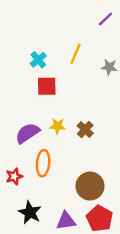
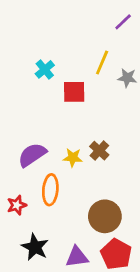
yellow line: (76, 54) -> (102, 62), moved
red square: (47, 86) -> (74, 92), moved
yellow star: (58, 126) -> (73, 158), moved

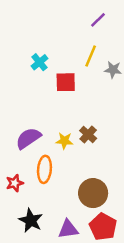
purple line: (123, 22) -> (98, 20), moved

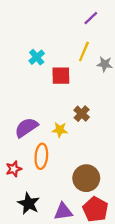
brown cross: (88, 134) -> (82, 114), moved

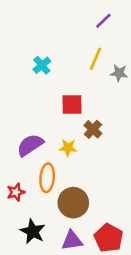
red square: (61, 76) -> (72, 105), moved
brown circle: (86, 178) -> (73, 203), moved

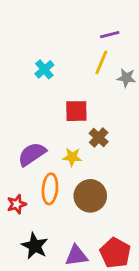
purple line: (103, 21) -> (110, 35), moved, turned 30
brown circle: (73, 203) -> (90, 196), moved

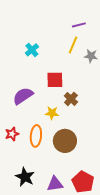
purple semicircle: (32, 154) -> (23, 96), moved
red star: (17, 204) -> (12, 134), moved

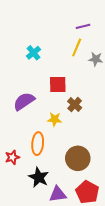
red star: (12, 134) -> (12, 157), moved
brown circle: (65, 141) -> (78, 158), moved
black star: (25, 177) -> (39, 177), moved

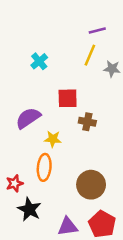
brown cross: (75, 105) -> (87, 122), turned -32
yellow star: (55, 119) -> (53, 139), moved
black star: (39, 177) -> (29, 209), moved

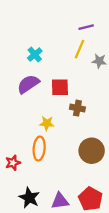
purple semicircle: (28, 118) -> (28, 84), moved
brown circle: (91, 185) -> (92, 151), moved
black star: (29, 209) -> (29, 198), moved

